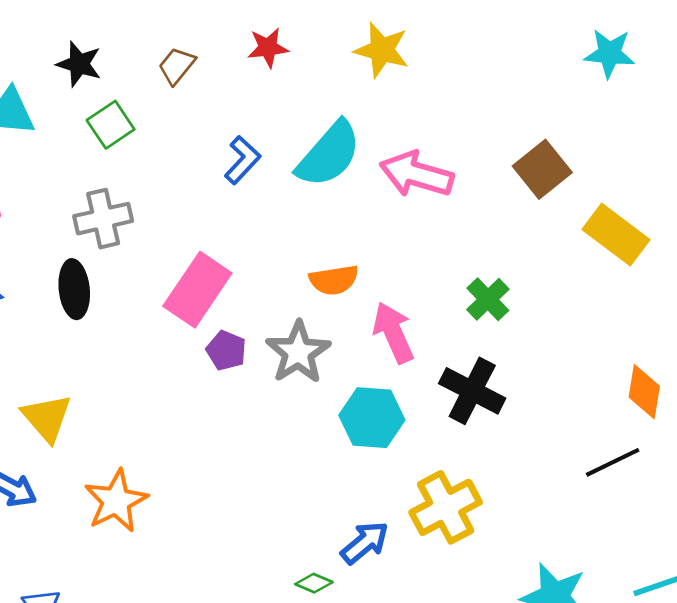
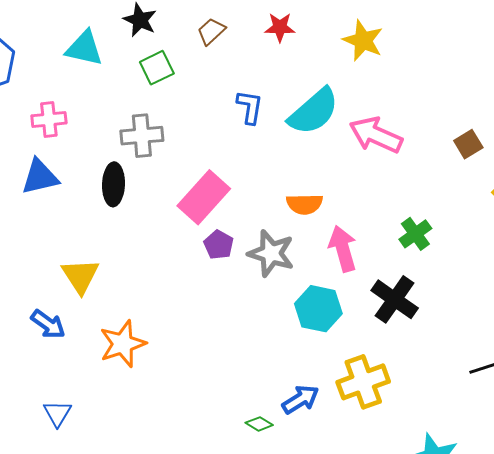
blue L-shape: (242, 160) -> (250, 107), turned -42
brown square: (542, 169) -> (468, 144), size x0.7
gray star: (298, 352) -> (271, 253), turned -30

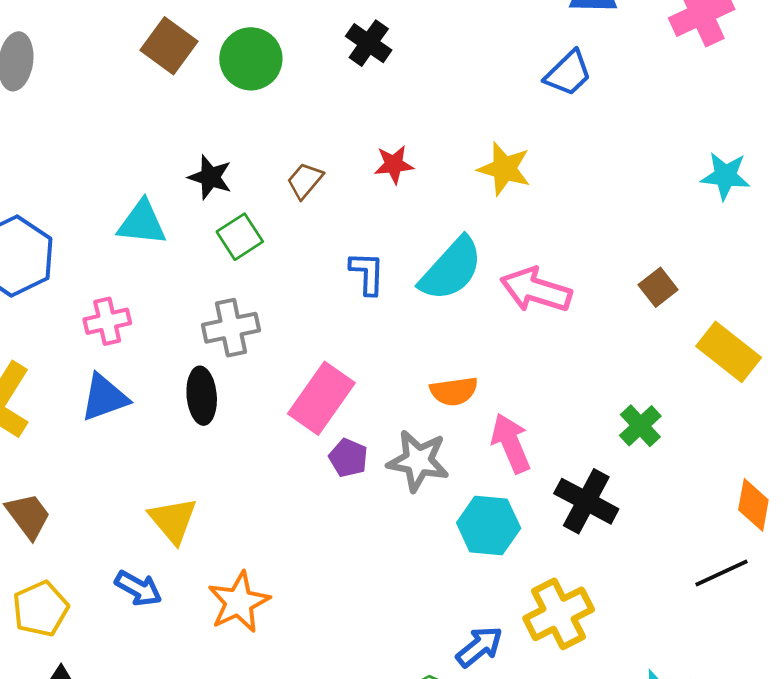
green cross: (415, 234) -> (640, 426), moved

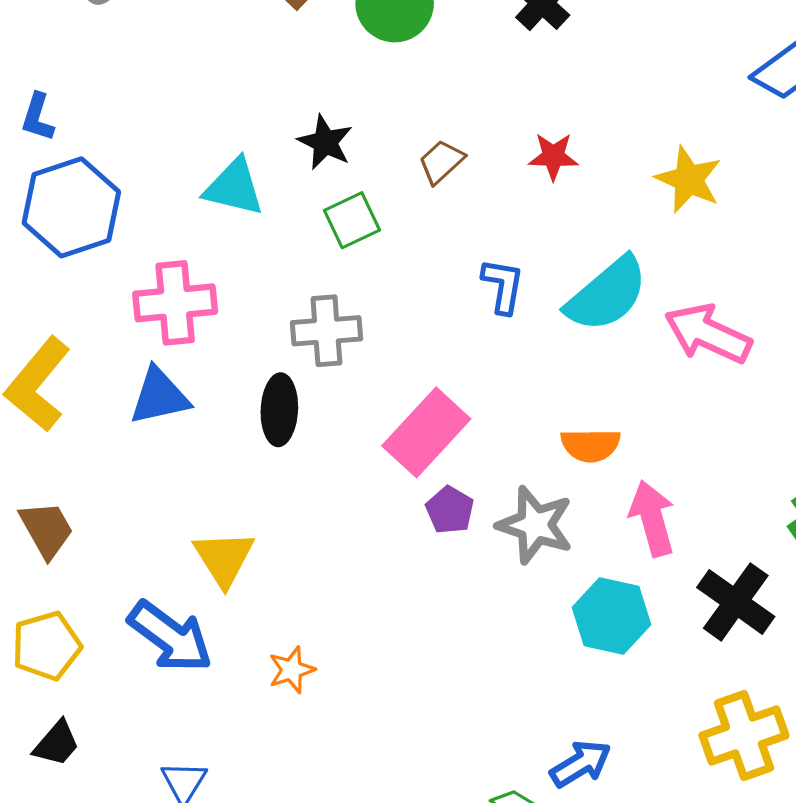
pink cross: (107, 321) -> (175, 303), size x1.4
blue arrow: (138, 588) -> (170, 637), size x1.5
orange star: (239, 602) -> (292, 670), size x0.6
yellow cross: (559, 614) -> (744, 736), moved

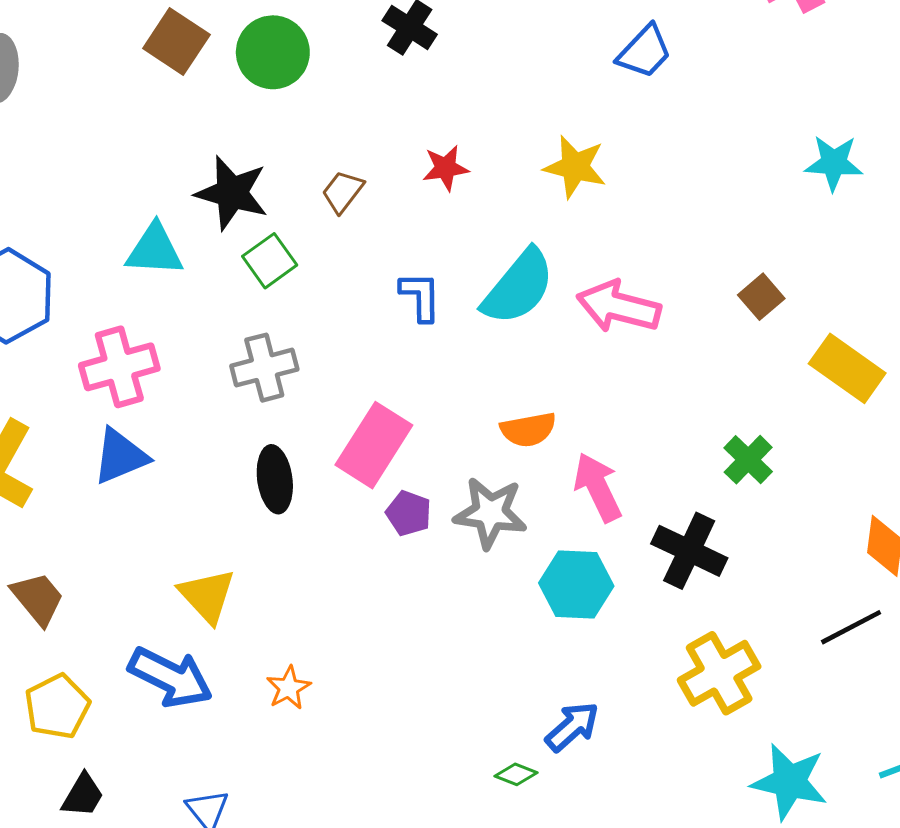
black star: (325, 142) -> (232, 193), size x1.4
black ellipse: (279, 410) -> (275, 479), moved

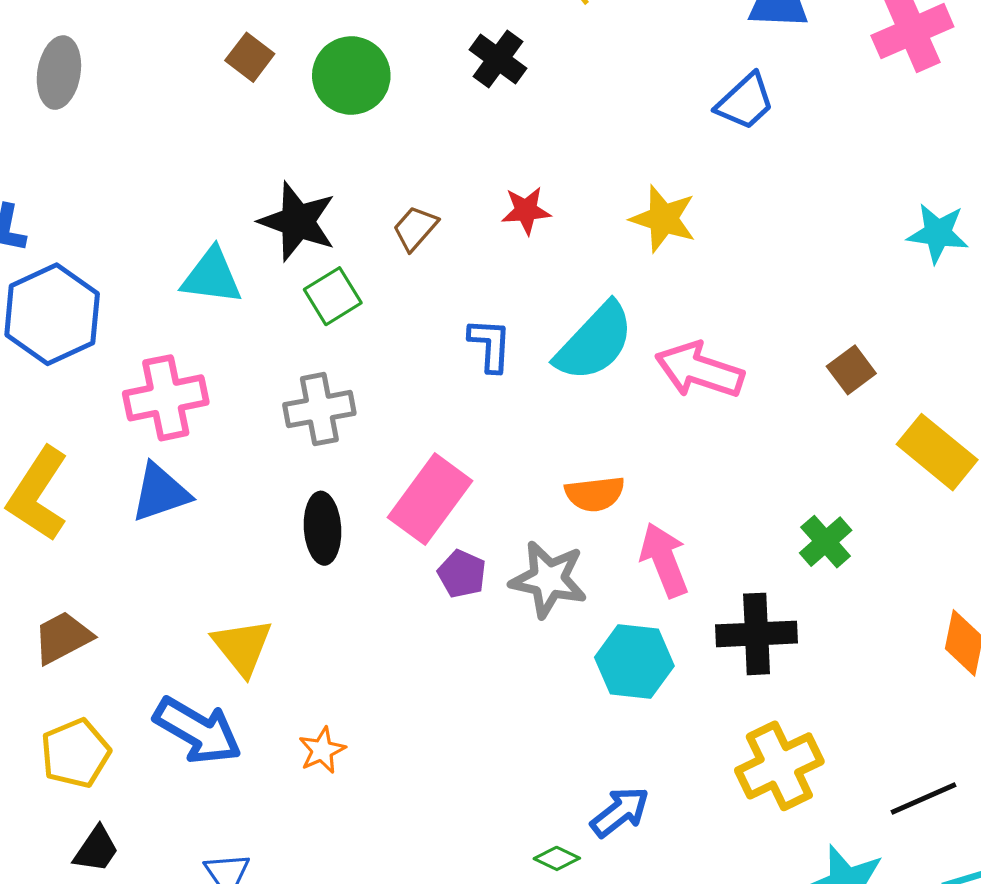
brown square: (176, 42) -> (250, 57), size x0.7
black cross: (689, 551) -> (757, 634), turned -32
brown trapezoid: (38, 599) -> (63, 637), turned -82
black line: (851, 627) -> (923, 798), moved

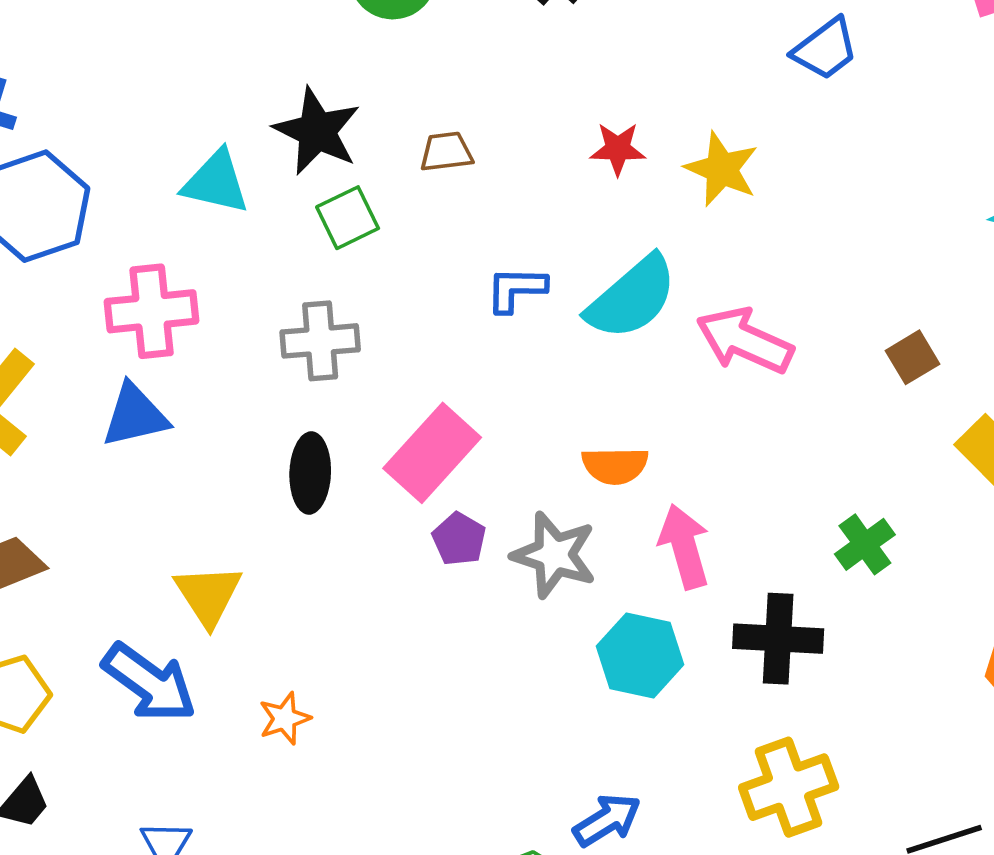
red star: (526, 211) -> (618, 149), moved
brown trapezoid: (415, 228) -> (446, 152), turned 36
blue L-shape: (490, 345) -> (516, 289), turned -98

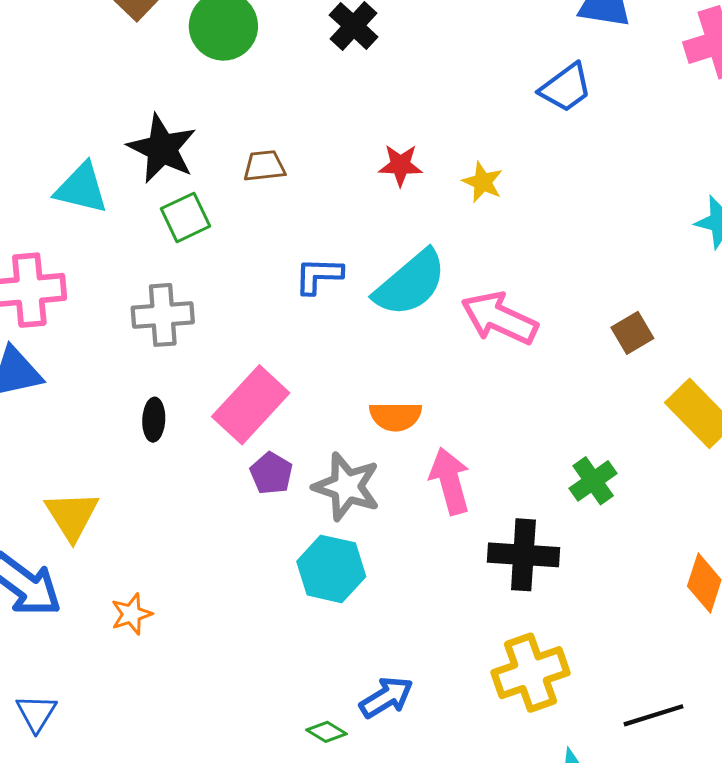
yellow star: (722, 169) -> (483, 182), size x0.7
black ellipse: (310, 473) -> (154, 420), size x0.7
cyan hexagon: (640, 655) -> (331, 569), moved

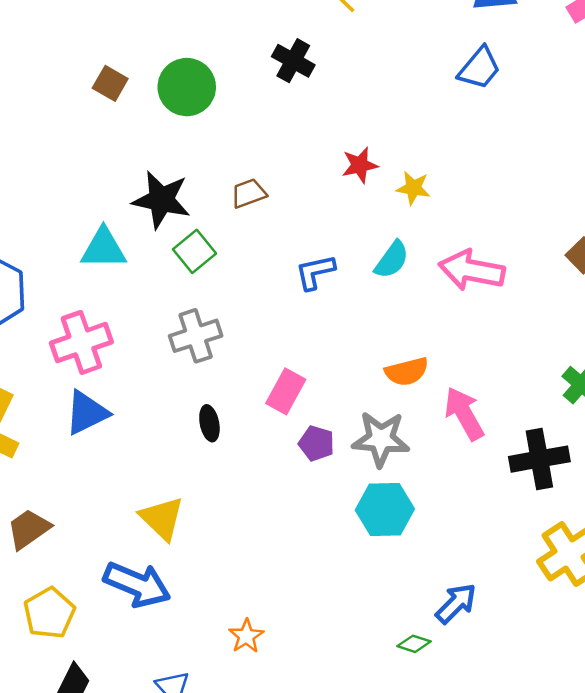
yellow star: (483, 182) -> (413, 188), moved
cyan semicircle: (410, 283) -> (392, 260), size x0.6
pink rectangle: (251, 405) -> (286, 391), size x0.7
orange star: (131, 614) -> (246, 636), moved

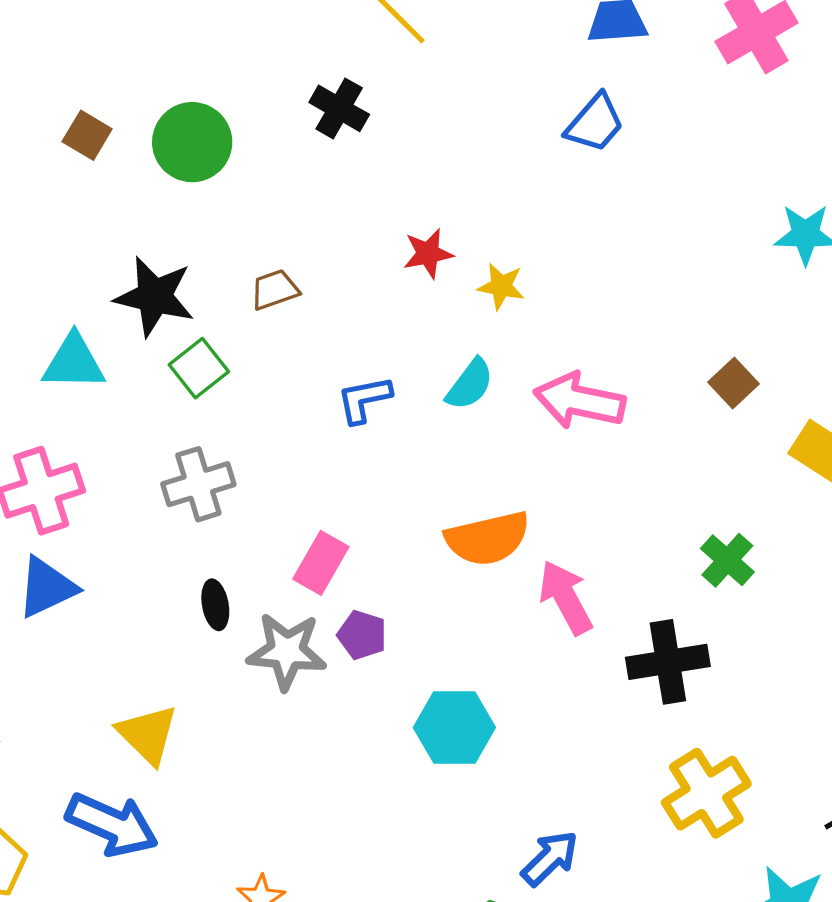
orange semicircle: (407, 372) -> (488, 538), size x1.4
gray star: (381, 439) -> (287, 651), moved

